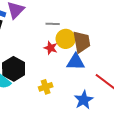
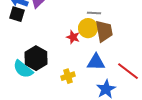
gray line: (53, 24) -> (94, 13), moved
blue triangle: (76, 62) -> (96, 62), moved

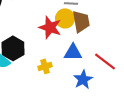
red star: (73, 37) -> (50, 27), size x1.6

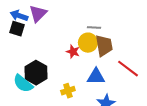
red star: (50, 27) -> (73, 52), size x0.6
red line: (105, 61) -> (128, 69), moved

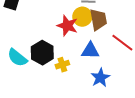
red star: (73, 52) -> (67, 26), size x1.5
black hexagon: (36, 73) -> (42, 53), moved

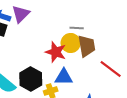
blue triangle: (90, 51) -> (64, 77), moved

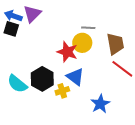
brown trapezoid: (87, 46) -> (115, 44), moved
blue triangle: (64, 77) -> (75, 77), turned 36

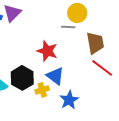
yellow circle: (82, 43) -> (77, 13), moved
blue star: (100, 104) -> (69, 100), moved

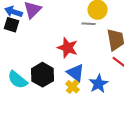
yellow cross: (42, 90) -> (73, 87), moved, turned -32
blue star: (69, 100) -> (99, 84), moved

